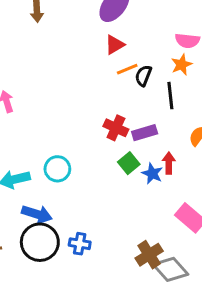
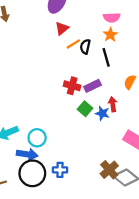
cyan circle: (57, 169) -> (37, 138), moved

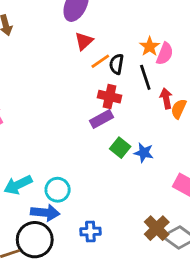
pink semicircle: (112, 17) -> (165, 54), moved, turned -63
red cross: (72, 86) -> (109, 97), moved
purple rectangle: (92, 86) -> (101, 119), moved
red arrow: (113, 104) -> (166, 98), moved
black circle: (32, 173) -> (35, 240), moved

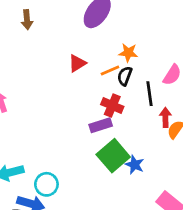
red triangle: (84, 41) -> (77, 63), moved
orange star: (150, 46) -> (128, 53), moved, turned 30
green square: (120, 148) -> (113, 156), size x1.6

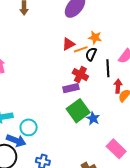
red triangle: (77, 63) -> (68, 44), moved

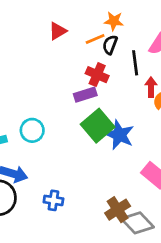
red triangle: (68, 44) -> (58, 31), moved
blue star: (93, 118) -> (119, 135), size x1.5
cyan circle: (29, 127) -> (32, 130), moved

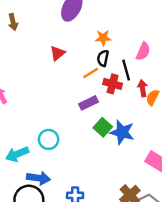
orange line: (95, 39) -> (91, 73), moved
red cross: (97, 75) -> (113, 84), moved
green square: (98, 126) -> (103, 127), size x0.7

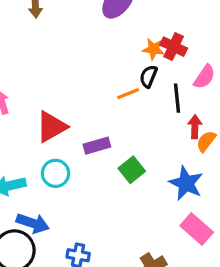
red triangle: (57, 53) -> (51, 127), moved, size x1.5
red cross: (113, 84) -> (174, 47), moved
purple rectangle: (88, 103) -> (97, 146), moved
blue star: (122, 132) -> (186, 183), moved

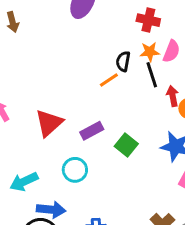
red cross: (174, 47) -> (148, 20), moved
orange star: (154, 49) -> (150, 52), moved
cyan circle: (55, 173) -> (75, 170), moved

